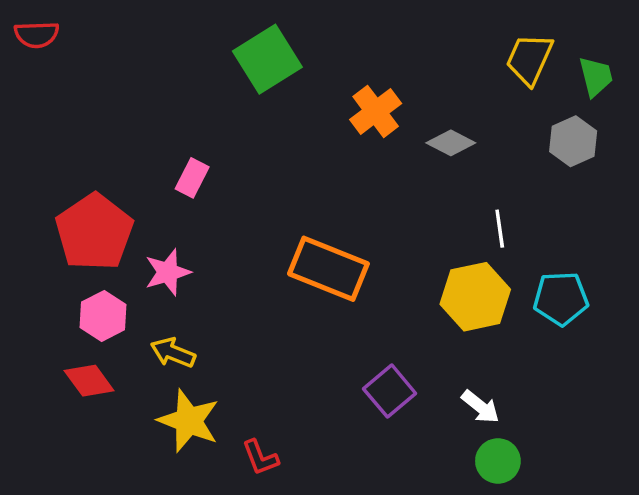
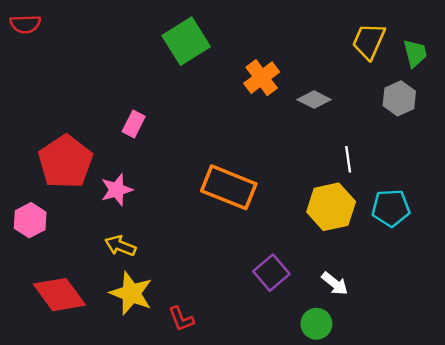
pink hexagon: (103, 316) -> (30, 220), moved
red diamond: (89, 381) -> (59, 295), moved, size x1.5
green circle: (498, 461) -> (316, 324), moved

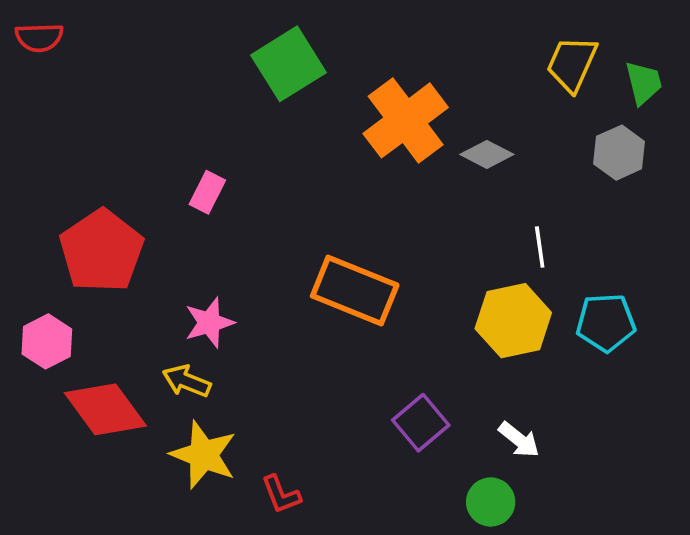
orange cross: (262, 78) -> (406, 120), size x1.5
pink star: (117, 190) -> (209, 323), moved
red diamond: (59, 295) -> (105, 409), moved

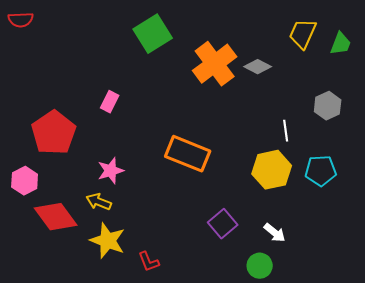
green trapezoid: (644, 83) -> (341, 44), turned 35
gray hexagon: (619, 153) -> (328, 106), moved
gray diamond: (487, 154) -> (258, 67), moved

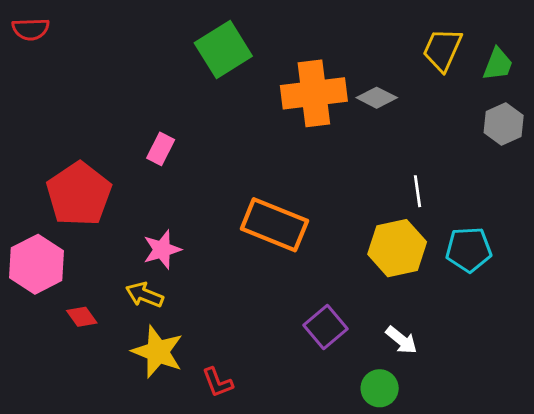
orange cross: (215, 64) -> (314, 93), turned 30
gray hexagon: (328, 106) -> (504, 124), moved
pink hexagon: (25, 181) -> (36, 264), size x1.4
red diamond: (56, 217) -> (82, 317), size x0.5

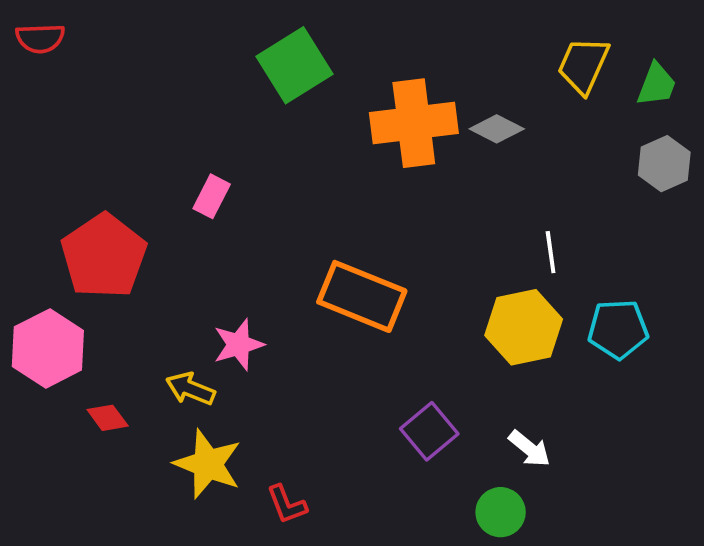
pink star: (162, 250) -> (239, 345), moved

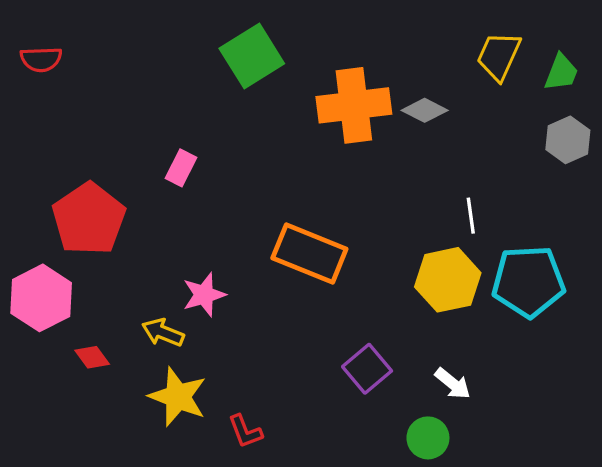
red semicircle: (40, 38) -> (41, 59), moved
cyan pentagon: (618, 329) -> (528, 282), size x1.4

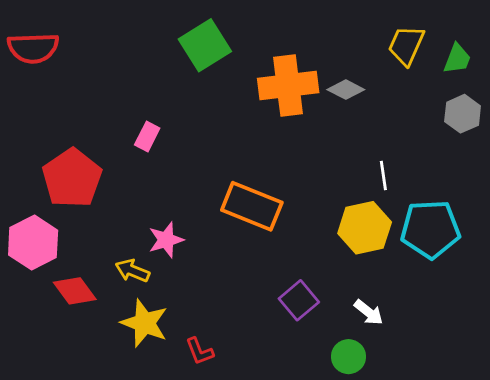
red semicircle: (41, 59) -> (33, 48), size x1.5
red diamond: (92, 357) -> (75, 291), size x1.5

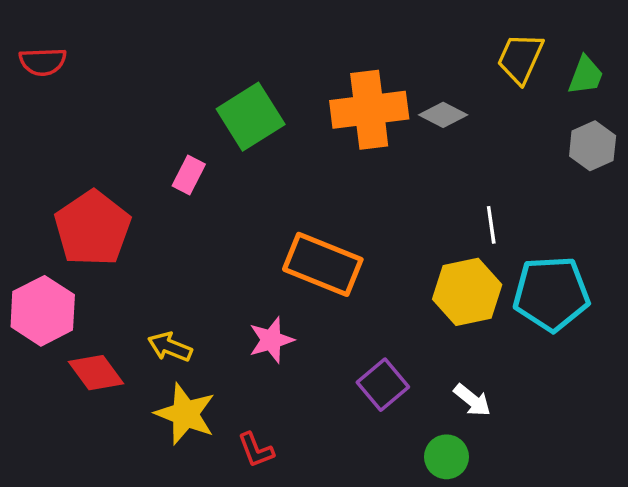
green square: (205, 45) -> (251, 117), moved
red semicircle: (33, 48) -> (43, 62), size x0.7
pink star: (166, 240) -> (271, 340), moved

